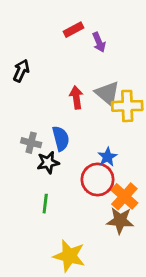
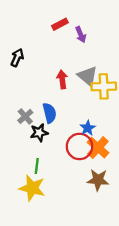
gray cross: (31, 143) -> (25, 116), turned 35
orange cross: (124, 196) -> (98, 148), moved
yellow star: (69, 256) -> (32, 188), moved

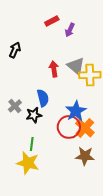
purple arrow: (81, 35) -> (70, 30), turned 48
gray cross: (25, 116) -> (15, 106), moved
blue star: (88, 128) -> (76, 111), size x1.5

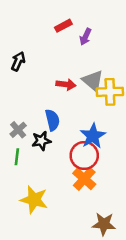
red arrow: (54, 69) -> (66, 84), turned 105
orange cross: (85, 128) -> (84, 179), moved
green line: (32, 144) -> (17, 157), moved
brown star: (85, 156) -> (104, 224), moved

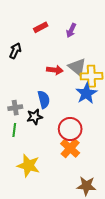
red rectangle: (63, 26) -> (41, 27), moved
gray cross: (18, 130) -> (15, 108), turned 32
blue star: (93, 136) -> (86, 93), moved

